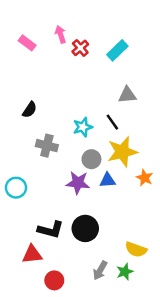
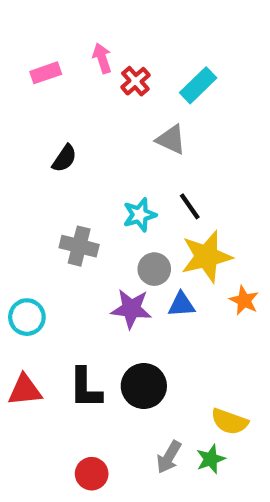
pink rectangle: (27, 43) -> (46, 73), turned -56
gray triangle: (127, 95) -> (171, 140), moved, turned 30
black semicircle: (30, 110) -> (64, 158), moved
black L-shape: (51, 230) -> (85, 388), turned 75
red triangle: (32, 254) -> (25, 390), moved

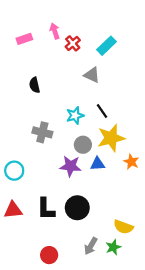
black semicircle: (64, 158) -> (34, 85), turned 133

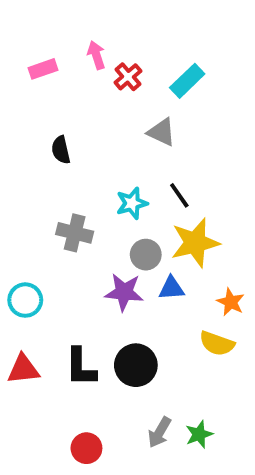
orange star: (131, 162) -> (231, 302), moved
yellow semicircle: (123, 227) -> (217, 343), moved

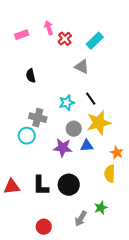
cyan circle: (25, 300) -> (27, 136), moved
yellow semicircle: (217, 343) -> (110, 174), turned 72
green star: (199, 434) -> (101, 208), moved

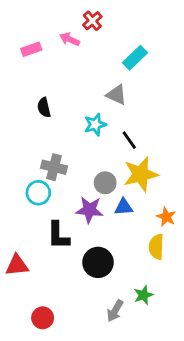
pink arrow: (49, 28) -> (70, 39), turned -48
red cross: (65, 39) -> (92, 21), moved
cyan star: (67, 103) -> (95, 125), moved
black L-shape: (41, 186) -> (58, 235), moved
red circle: (44, 227) -> (43, 318), moved

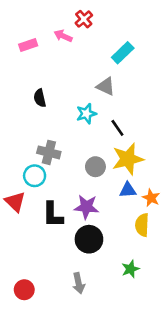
blue triangle: (124, 207) -> (128, 190), moved
purple star: (89, 210) -> (86, 207), moved
red triangle: (17, 265) -> (15, 202), moved, turned 50
gray arrow: (115, 311) -> (79, 283), moved, turned -42
red circle: (43, 318) -> (24, 290), moved

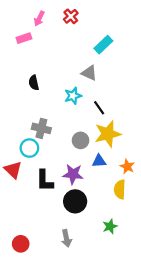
pink arrow: (63, 36) -> (39, 19), moved, turned -88
blue triangle: (128, 190) -> (99, 161), moved

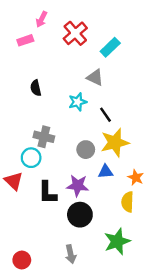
red cross: (71, 16) -> (75, 33), moved, size x1.5
green star: (110, 226) -> (117, 241), size x1.6

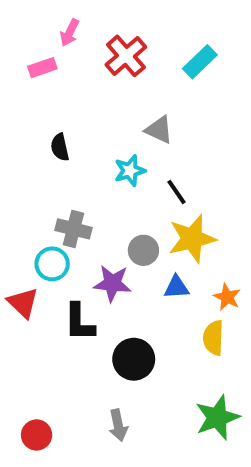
cyan rectangle: (110, 47) -> (200, 62), moved
purple star: (78, 186) -> (112, 283), moved
green star: (117, 241) -> (217, 417), moved

